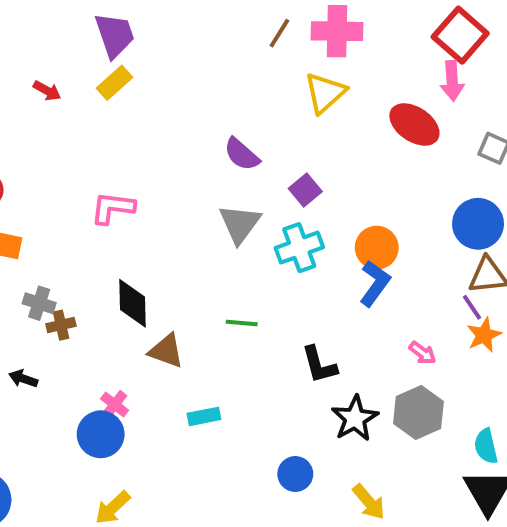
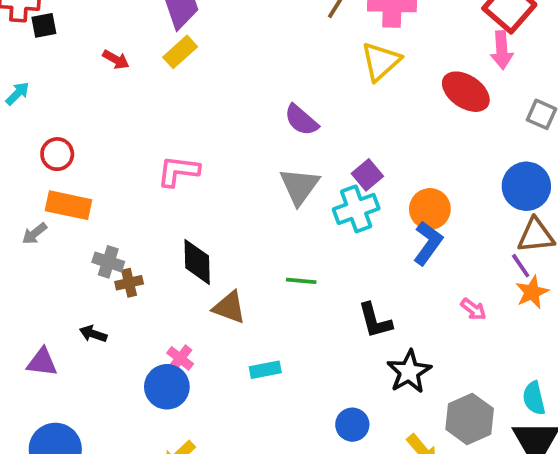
purple square: (305, 190) -> (367, 175), moved
gray hexagon: (418, 412) -> (470, 419), moved

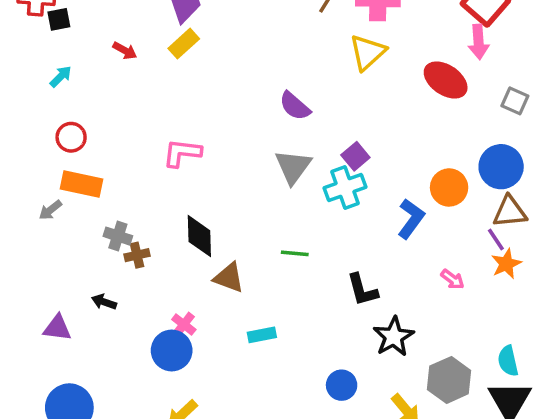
cyan arrow: (17, 94) -> (61, 77), moved
orange circle: (430, 209) -> (449, 187), moved

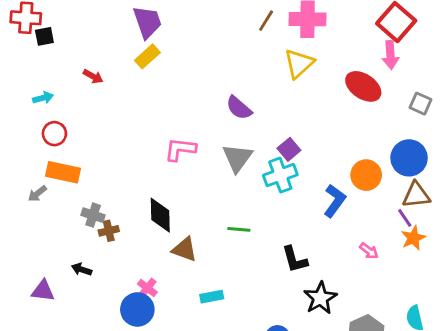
red arrow: (125, 51) -> (93, 76), moved
cyan arrow: (61, 77) -> (43, 98), moved, turned 30
pink L-shape: (182, 153) -> (180, 149), moved

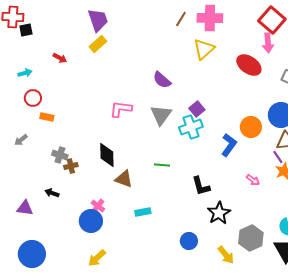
orange rectangle: (63, 172) -> (47, 117), moved, size x0.6

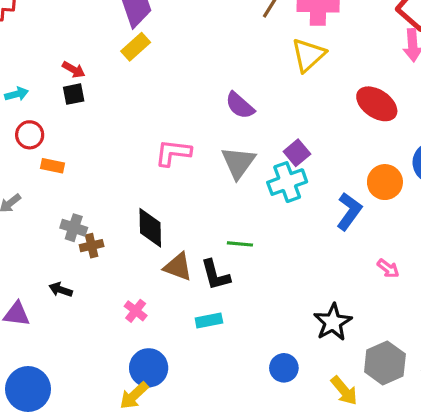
black square: (26, 30) -> (74, 94), moved
red ellipse: (249, 65) -> (377, 104), moved
black L-shape: (201, 186) -> (215, 275), moved
blue circle: (91, 221) -> (149, 368), moved

